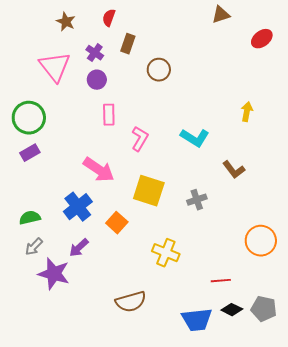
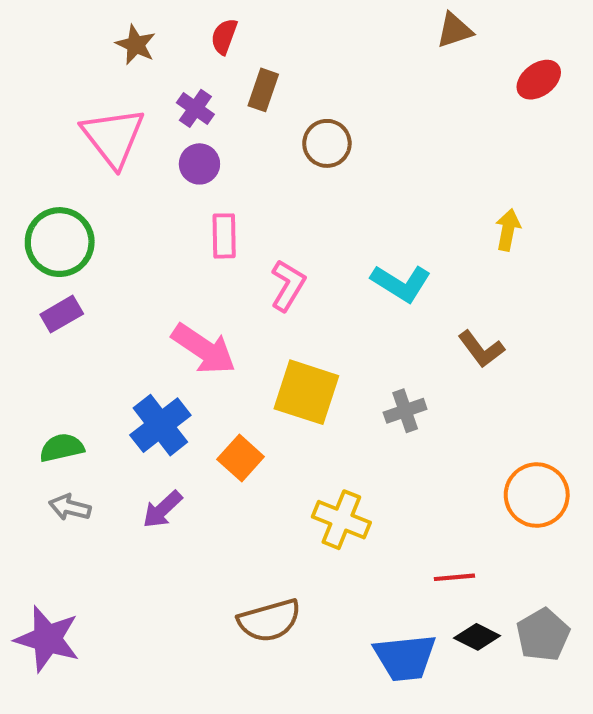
gray arrow: (34, 247) -> (70, 507), turned 60
purple star: (54, 274) -> (47, 639), moved
gray pentagon: (264, 309) -> (543, 635), turned 30

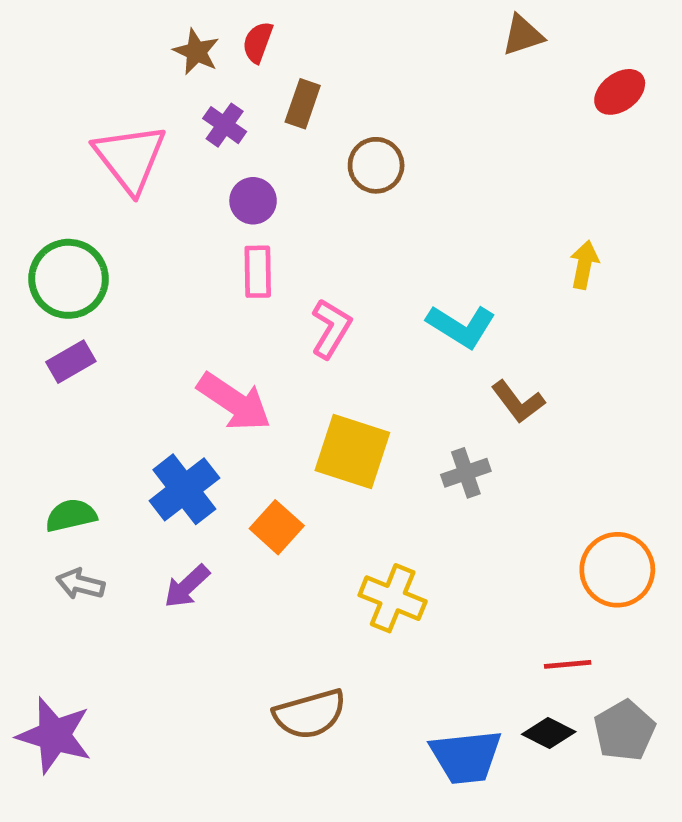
brown star: (136, 45) -> (196, 52), moved
purple circle: (199, 164) -> (253, 201), moved
brown L-shape: (481, 349) -> (518, 402), moved
red line: (454, 577) -> (568, 664), moved

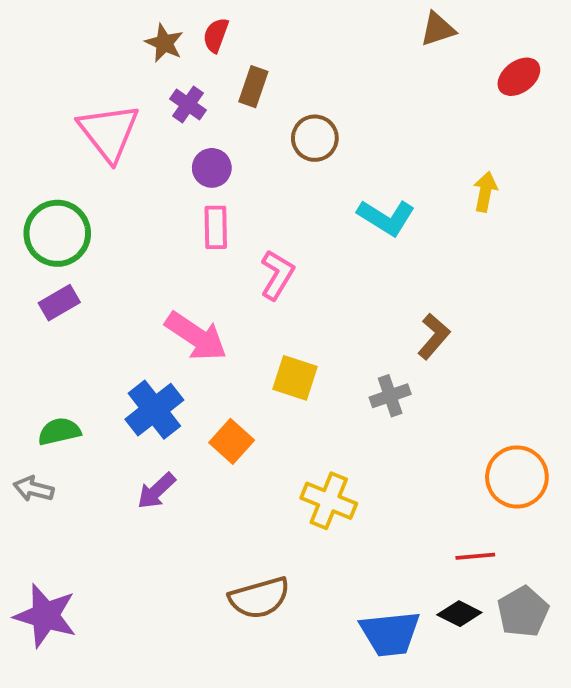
yellow arrow: (584, 265) -> (485, 192), moved
cyan L-shape: (461, 326) -> (386, 217), moved
brown L-shape: (518, 402) -> (434, 336), turned -102
yellow square: (352, 451) -> (295, 378), size x0.7
gray arrow: (80, 584) -> (33, 489), moved

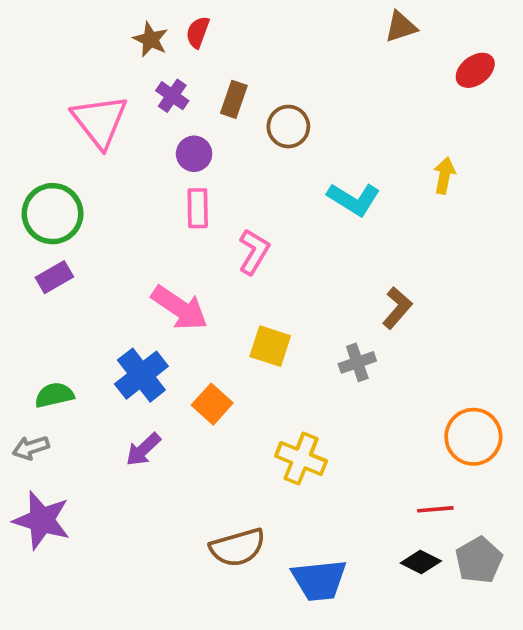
brown rectangle: (253, 87) -> (234, 99), moved
gray arrow: (33, 489) -> (31, 448), turned -32
purple star: (45, 616) -> (42, 520), moved
blue trapezoid: (390, 634) -> (319, 580), moved

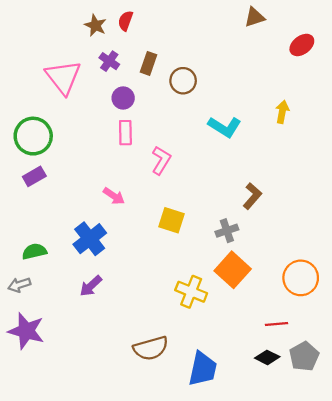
pink arrow: (180, 308) -> (114, 196), size x0.6
orange square: (212, 404) -> (233, 270), moved, size x1.4
blue trapezoid: (319, 580) -> (203, 369), turned -72

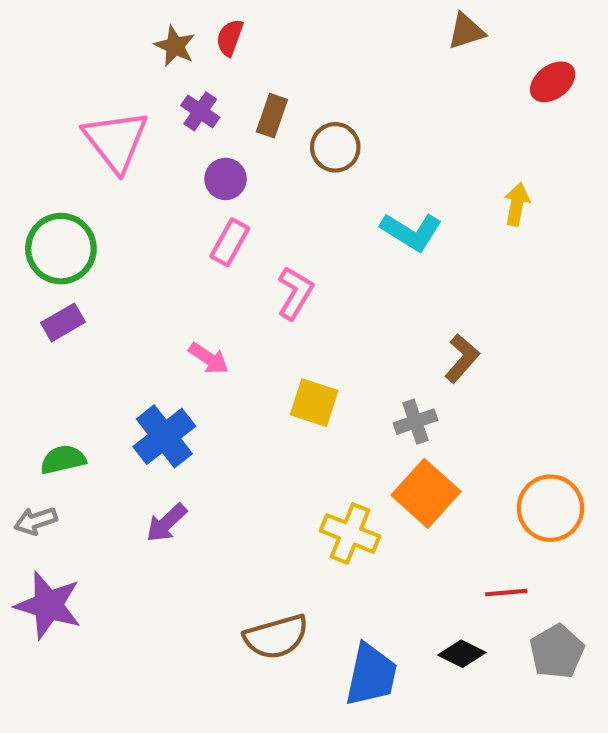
pink rectangle: (125, 133) -> (230, 242), turned 30
black diamond: (267, 357) -> (462, 654), moved

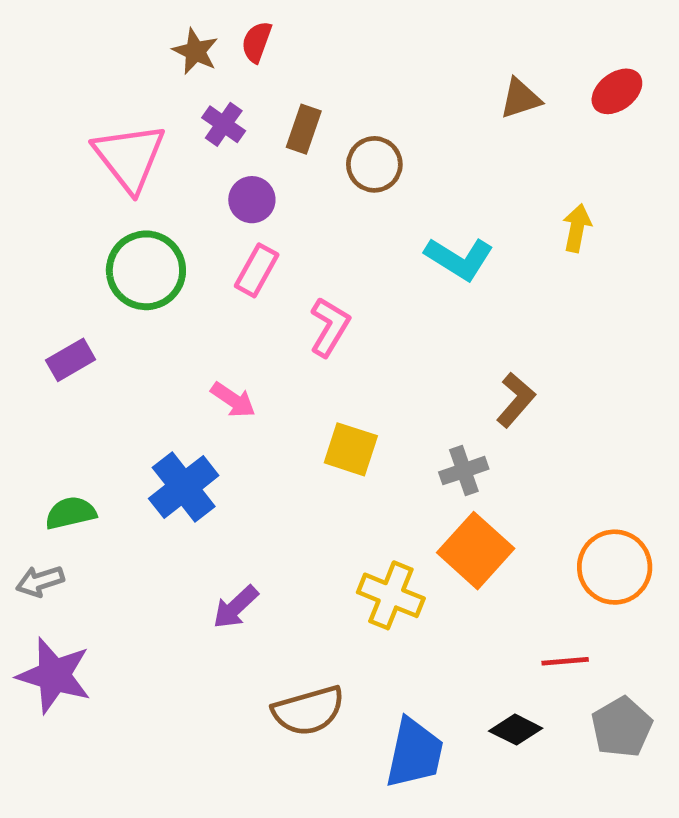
brown triangle: (466, 31) -> (520, 98), moved
green circle: (61, 249) -> (146, 270), moved
purple arrow: (166, 523) -> (235, 607), moved

